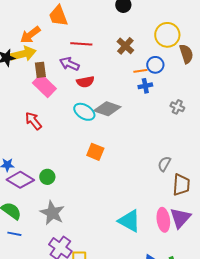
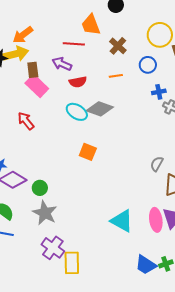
orange trapezoid: (58, 16) -> (91, 25), moved
orange line: (140, 71) -> (116, 76), moved
blue cross: (145, 86) -> (159, 92), moved
green circle: (47, 177) -> (40, 188), moved

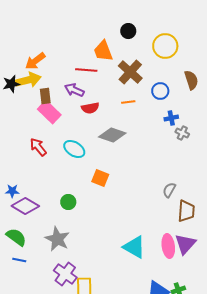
yellow circle: (160, 35) -> (165, 46), moved
brown cross: (118, 46) -> (130, 72), size x1.4
cyan ellipse: (77, 112) -> (74, 149), moved
green circle: (40, 188) -> (68, 202), moved

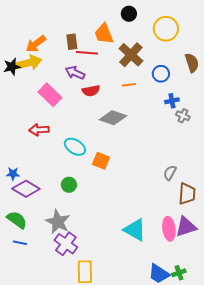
brown rectangle: (45, 96) -> (72, 42), moved
red arrow: (38, 147) -> (39, 130), turned -54
cyan ellipse: (74, 149) -> (75, 147), moved
purple triangle: (185, 244) -> (186, 227), turned 30
purple cross: (65, 274) -> (66, 244), moved

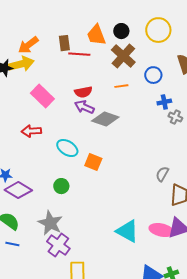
black circle: (129, 14) -> (121, 31), moved
purple arrow: (75, 73) -> (84, 107), moved
pink ellipse: (169, 229) -> (161, 230), turned -70

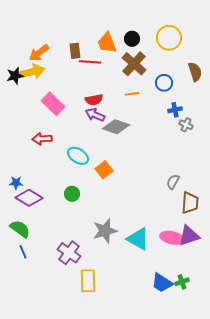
orange square: (93, 162) -> (104, 170), turned 30
gray star: (50, 223) -> (105, 231), moved, turned 30
blue line: (12, 244) -> (23, 252), turned 56

